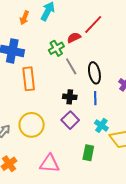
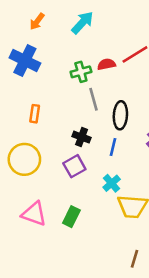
orange arrow: (24, 18) -> (37, 21), moved
orange rectangle: (29, 79) -> (35, 114), moved, size x0.6
green rectangle: (88, 153) -> (71, 217), moved

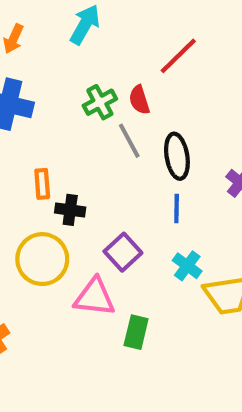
red semicircle: (107, 64) -> (139, 100), moved, turned -84
black cross: (82, 137) -> (70, 210), moved
pink triangle: (34, 214) -> (95, 297), moved

